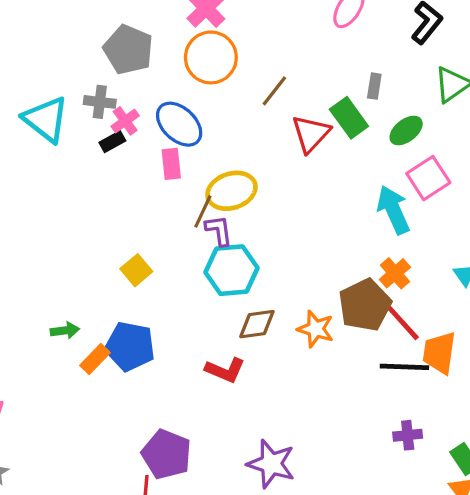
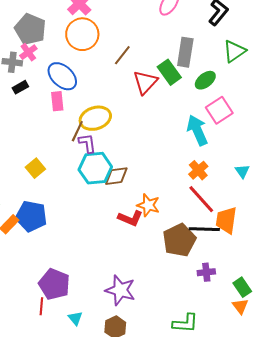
gray rectangle: (374, 86) -> (185, 52), size x1.8
pink cross: (125, 121) -> (28, 52), moved
brown pentagon: (365, 305) -> (179, 240), moved
brown diamond: (257, 324) -> (116, 176), moved
red L-shape: (225, 370) -> (130, 218), moved

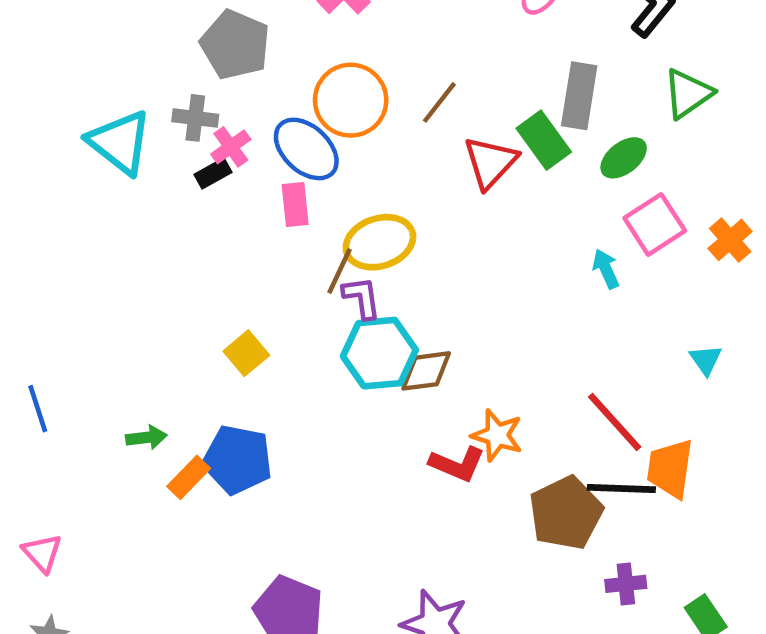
orange circle: (82, 34) -> (351, 100), moved
pink cross: (28, 52) -> (231, 147), moved
cyan arrow: (197, 130) -> (606, 269), size x0.6
orange cross: (198, 170) -> (730, 240), moved

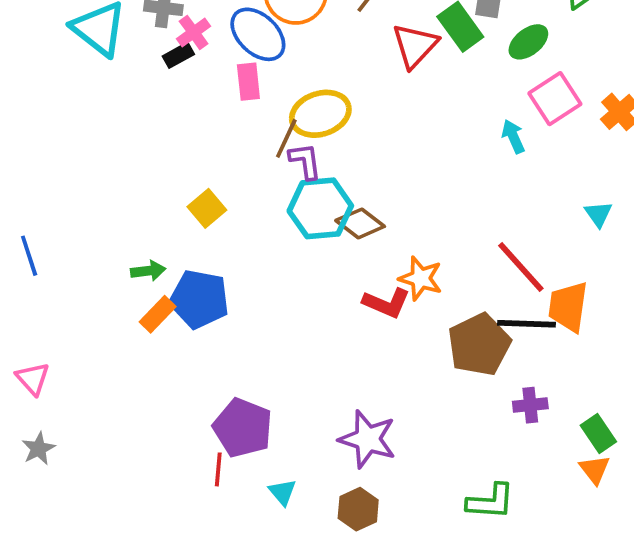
brown diamond: (426, 371) -> (360, 223), turned 45
green arrow: (146, 437) -> (148, 271), moved

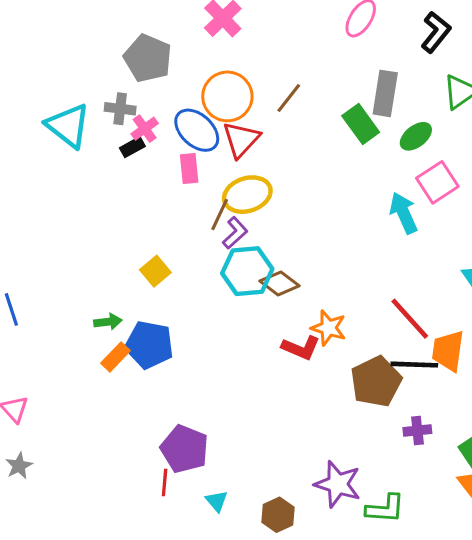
red triangle: (415, 46) -> (241, 139), moved
cyan arrow: (513, 136) -> (404, 213), size x1.5
purple L-shape: (305, 161) -> (235, 233), turned 56
purple star: (368, 439) -> (338, 484), moved

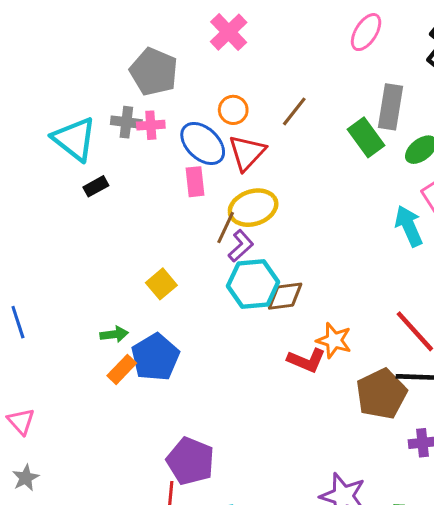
orange circle: (227, 96) -> (233, 110), size x0.6
pink cross: (145, 129) -> (151, 125), moved, turned 32
black rectangle: (132, 147) -> (96, 186), moved
brown diamond: (279, 283) -> (285, 296), turned -45
blue pentagon: (149, 345) -> (155, 357), turned 30

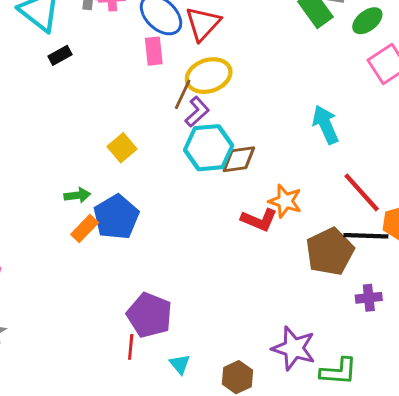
cyan arrow: (409, 226) -> (326, 125), moved

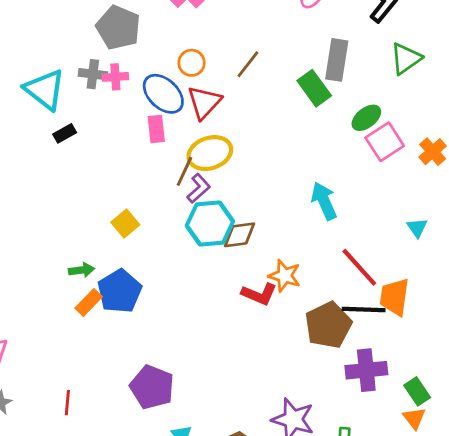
green ellipse: (367, 21) -> (366, 118), moved
purple cross: (369, 298) -> (366, 370), size x1.6
red line: (131, 347) -> (67, 403), moved

